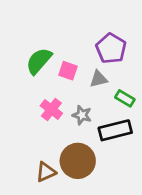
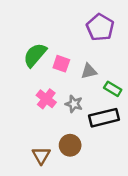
purple pentagon: (111, 48) -> (100, 27), moved
brown circle: (78, 161) -> (70, 145), size x0.7
brown triangle: (46, 172) -> (41, 155), turned -36

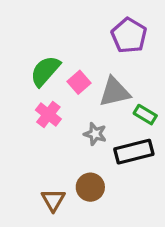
pink square: (61, 64) -> (79, 82), turned 30
gray triangle: (89, 71) -> (115, 92), size x1.5
pink cross: (46, 99) -> (48, 115), moved

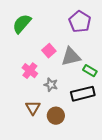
green semicircle: (45, 71) -> (22, 24), moved
gray star: (95, 134) -> (51, 85), moved
brown triangle: (53, 200) -> (33, 108), moved

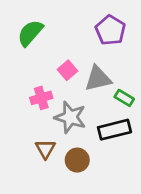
pink cross: (30, 71) -> (41, 98), turned 35
gray star: (51, 85) -> (70, 117), size x1.6

